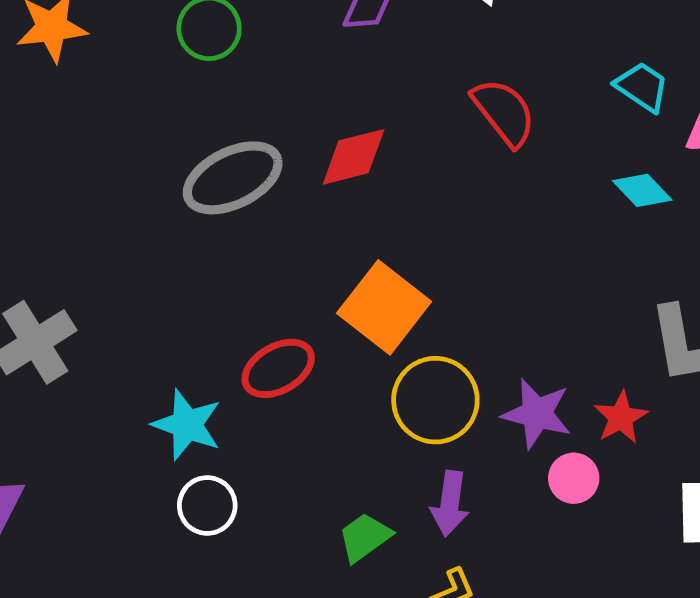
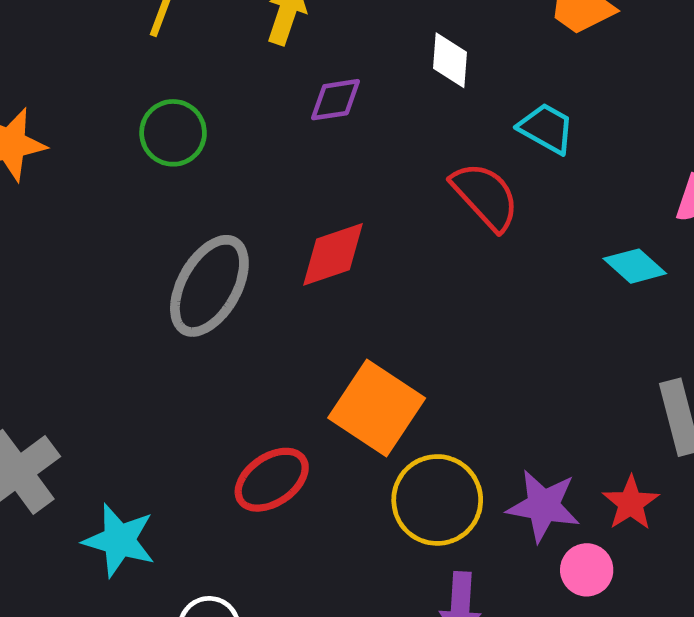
cyan trapezoid: (642, 87) -> (546, 128), moved
gray ellipse: (233, 178) -> (209, 286), turned -30
cyan star: (187, 425) -> (119, 540), moved

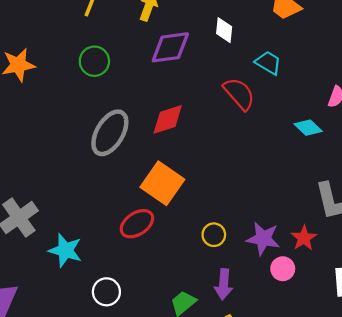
purple diamond: (335, 100) -> (170, 47), size x1.6
orange square: (377, 408) -> (162, 183), moved
yellow circle: (437, 500) -> (214, 235), size x0.6

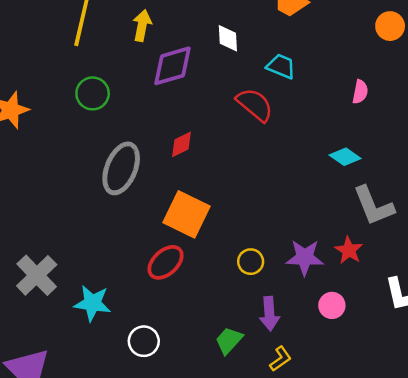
red diamond: (168, 119) -> (182, 144), size x0.7
cyan diamond: (308, 128) -> (345, 157), moved
pink circle: (283, 269) -> (332, 305), moved

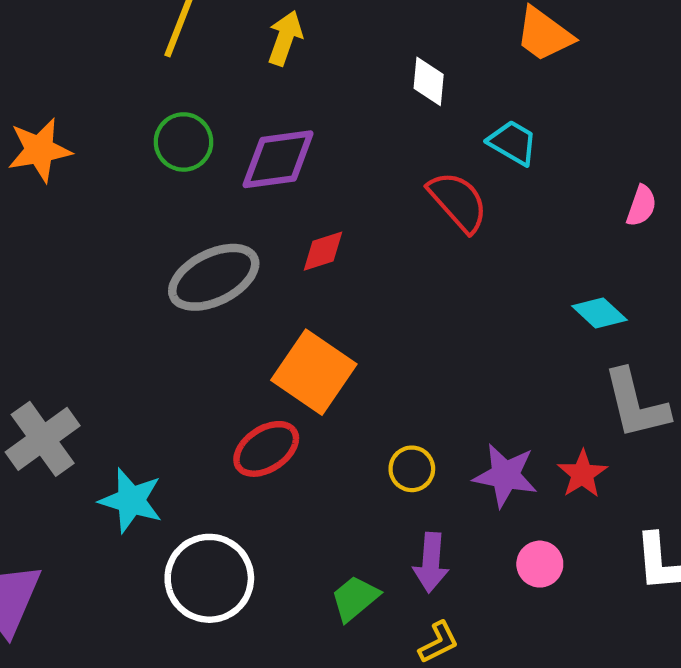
purple diamond: (173, 66) -> (278, 159), moved
gray ellipse: (121, 168) -> (214, 277), turned 33
white circle: (144, 341) -> (209, 578), size x1.6

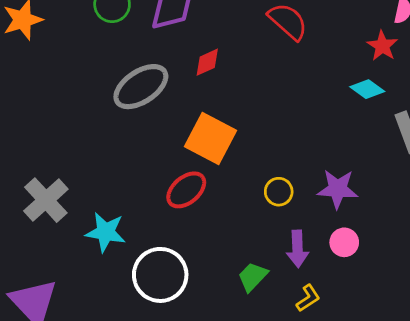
cyan diamond: (599, 313) -> (367, 89), moved
red star: (582, 474) -> (382, 46), moved
pink circle: (540, 564) -> (344, 242), moved

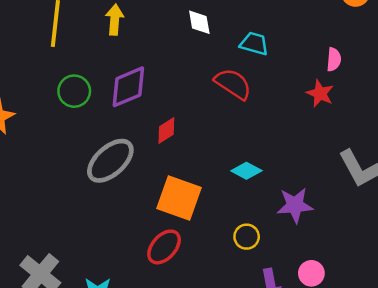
cyan diamond: (367, 89) -> (246, 171), moved
purple star: (338, 189) -> (295, 205), moved

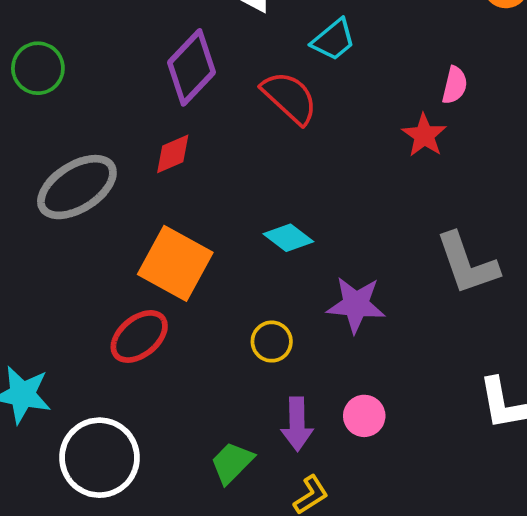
cyan trapezoid: (254, 44) -> (333, 40), turned 116
purple diamond: (128, 87) -> (192, 67), moved, turned -33

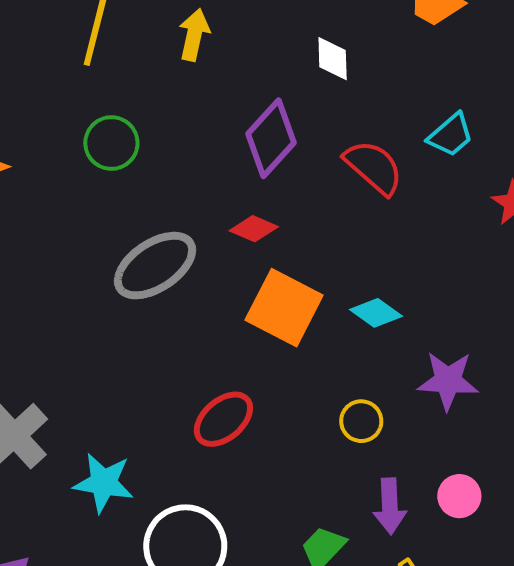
cyan trapezoid: (333, 40) -> (451, 135), moved
red diamond: (173, 154) -> (254, 229), turned 48
orange square: (175, 263) -> (284, 308), moved

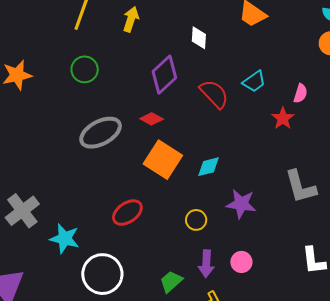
cyan diamond: (376, 313) -> (209, 167), turned -55

